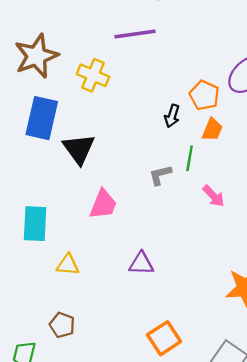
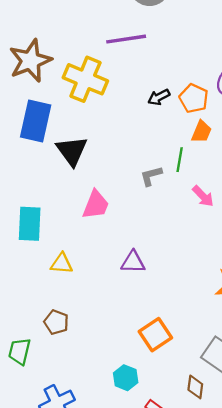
yellow cross: (93, 75) -> (85, 79), size x1.4
black arrow: (172, 116) -> (159, 97), moved, turned 45

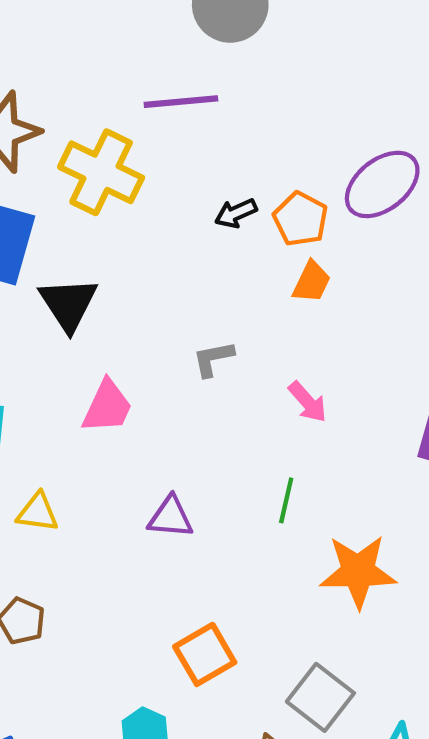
green line: (180, 160) -> (286, 500), moved

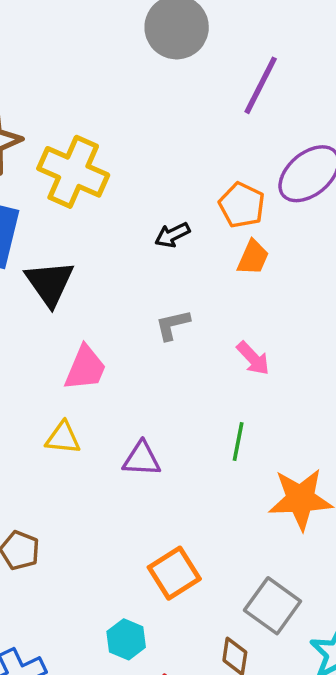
purple line: (181, 102) -> (261, 85), moved, turned -56
black arrow: (236, 213) -> (172, 235), moved
yellow triangle: (38, 512) -> (63, 438), moved

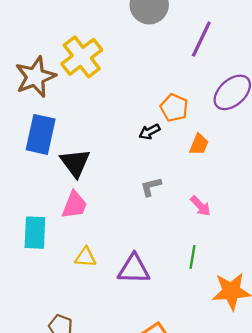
yellow cross: (73, 172) -> (82, 57), moved, turned 30
orange pentagon: (242, 205) -> (174, 108), moved
pink trapezoid: (85, 368) -> (74, 205), moved
purple triangle: (142, 459) -> (134, 269), size x1.4

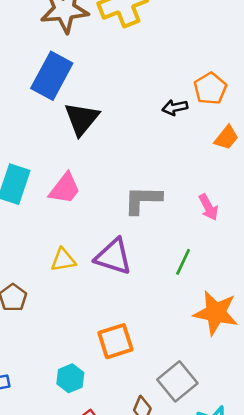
gray L-shape: (151, 187) -> (143, 200), moved, size x1.5
pink trapezoid: (74, 205) -> (65, 188), moved
yellow triangle: (85, 257) -> (63, 260), moved, turned -30

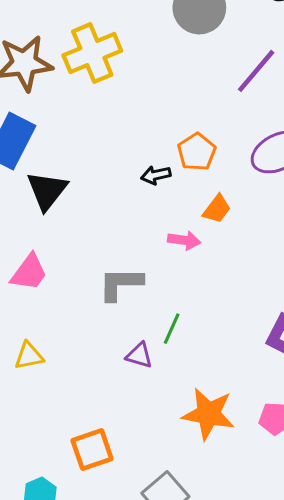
pink arrow: (208, 207) -> (184, 240), moved, turned -52
purple triangle: (113, 257) -> (139, 355), moved, size x0.6
green line: (183, 262) -> (172, 329), moved

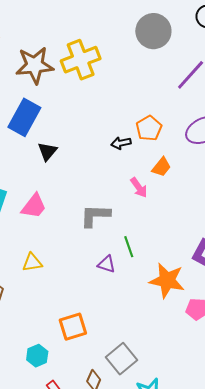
black triangle: (47, 191) -> (47, 151), size x0.7
pink arrow: (184, 240) -> (139, 187), turned 45
green line: (172, 329) -> (129, 247), turned -45
orange star: (209, 414) -> (167, 280), moved

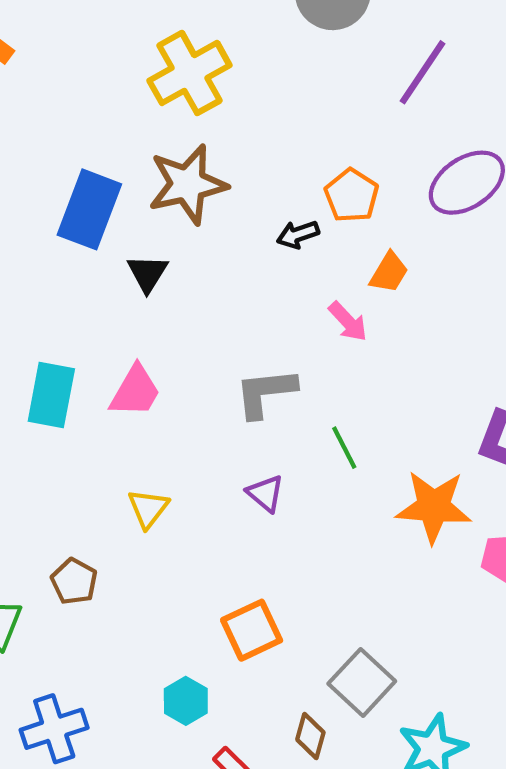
brown star: (35, 65) -> (188, 184), moved
yellow triangle: (32, 262) -> (148, 508), turned -35
purple triangle: (107, 264) -> (265, 493), moved, turned 30

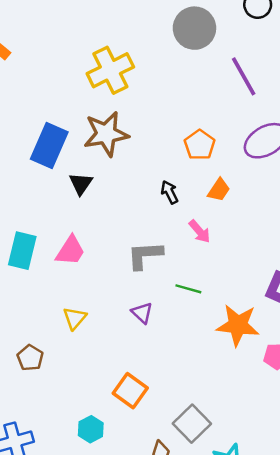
purple line: (423, 72) -> (244, 76), turned -66
black arrow: (298, 234) -> (169, 192), moved, turned 80
pink arrow: (348, 322) -> (200, 231), moved
green line: (344, 448) -> (188, 289), turned -50
orange square: (252, 630) -> (130, 391), turned -32

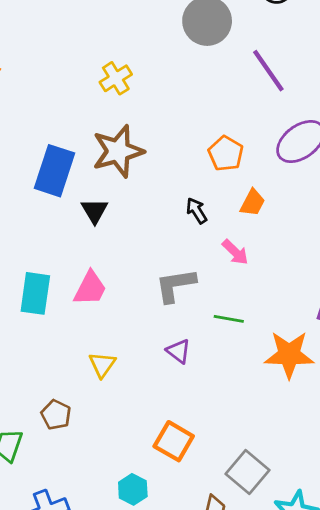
yellow cross: (110, 70) -> (116, 78), size x0.6

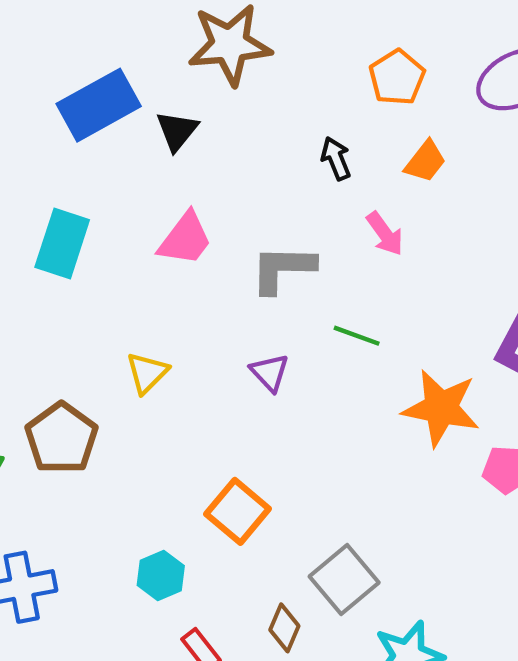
blue rectangle: (55, 171) -> (99, 105), moved, turned 33
pink trapezoid: (90, 288) -> (185, 239), moved
brown pentagon: (56, 415) -> (61, 438), size x1.5

